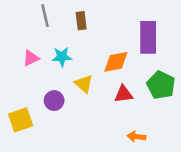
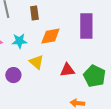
orange diamond: (116, 62) -> (50, 36), moved
green pentagon: (161, 85) -> (94, 76), moved

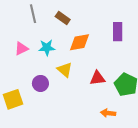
brown rectangle: (34, 13) -> (63, 18), turned -48
purple rectangle: (86, 26) -> (118, 32), size x0.7

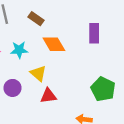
orange diamond: (80, 42) -> (54, 44), turned 70
red triangle: (97, 78) -> (48, 96), moved

